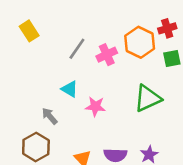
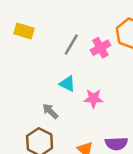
yellow rectangle: (29, 31) -> (24, 31), turned -36

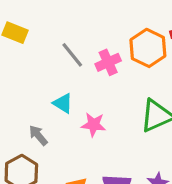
gray line: (71, 44) -> (72, 55), turned -75

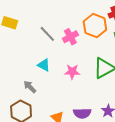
pink star: (94, 125) -> (72, 72), moved

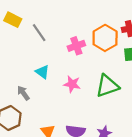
gray line: (47, 34) -> (39, 33), moved

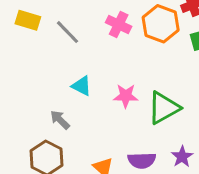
pink cross: (76, 46) -> (119, 25), moved, turned -35
green triangle: (107, 86) -> (164, 108), moved

